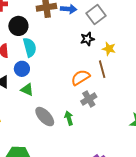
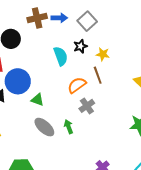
cyan semicircle: (30, 47) -> (61, 56), moved
blue circle: (22, 69) -> (18, 81), size x1.6
green triangle: (27, 90) -> (38, 100), moved

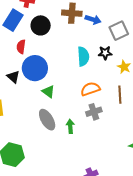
brown line: (98, 75) -> (120, 95), moved

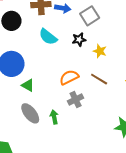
cyan semicircle: (83, 56) -> (48, 37), moved, turned 138
brown line: (120, 95) -> (99, 79), turned -48

